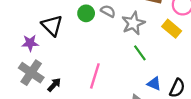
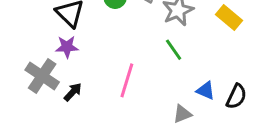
purple star: (30, 43) -> (67, 47), moved
green line: (140, 53) -> (174, 50), moved

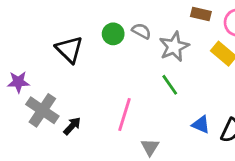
purple star: (67, 47) -> (18, 82), moved
gray triangle: (182, 114) -> (150, 147), moved, turned -36

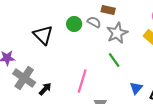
brown rectangle: (201, 14) -> (108, 10), moved
blue triangle: (201, 124) -> (136, 88), turned 48

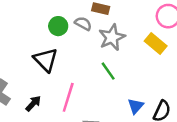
black triangle: (43, 35) -> (46, 60), moved
black arrow: (45, 89) -> (33, 104), moved

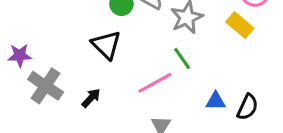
pink line: (68, 97) -> (155, 83), moved, turned 44
blue triangle: (136, 106) -> (216, 101), turned 49

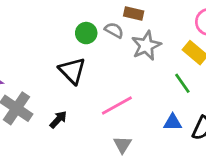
green line: (182, 58) -> (182, 83), moved

